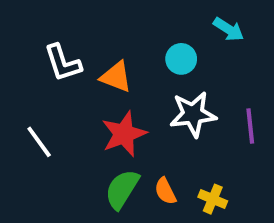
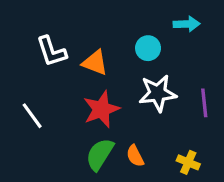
cyan arrow: (229, 29) -> (187, 24), turned -35
yellow cross: (213, 199) -> (188, 162), moved

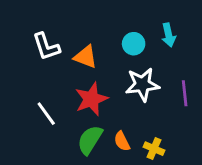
cyan arrow: (187, 24) -> (169, 35), moved, turned 80
white line: (32, 116) -> (46, 114), moved
yellow cross: (188, 162) -> (154, 149), moved

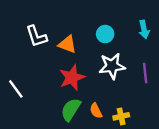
cyan arrow: (169, 35) -> (144, 29), moved
white line: (46, 114) -> (16, 89), moved
yellow cross: (154, 149) -> (121, 116), turned -35

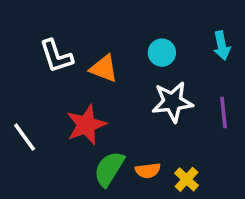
red star: (72, 78) -> (86, 125), moved
orange semicircle: (96, 111) -> (148, 171), turned -70
yellow cross: (121, 116) -> (187, 179), turned -35

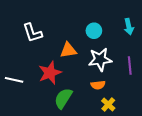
orange triangle: (104, 68) -> (68, 50), moved, turned -30
white line: (25, 137) -> (14, 80), turned -42
orange semicircle: (148, 171) -> (98, 85), moved

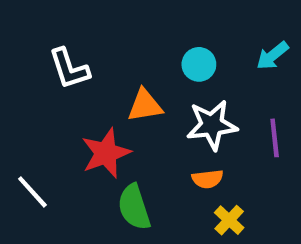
cyan arrow: (129, 27) -> (272, 56), turned 63
white line: (14, 80) -> (32, 192), moved, turned 36
green semicircle: (63, 98) -> (134, 207), turned -50

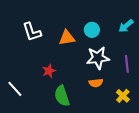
orange triangle: (145, 105) -> (67, 38), moved
red star: (106, 153) -> (49, 71), size x0.6
yellow cross: (229, 220) -> (123, 96), moved

